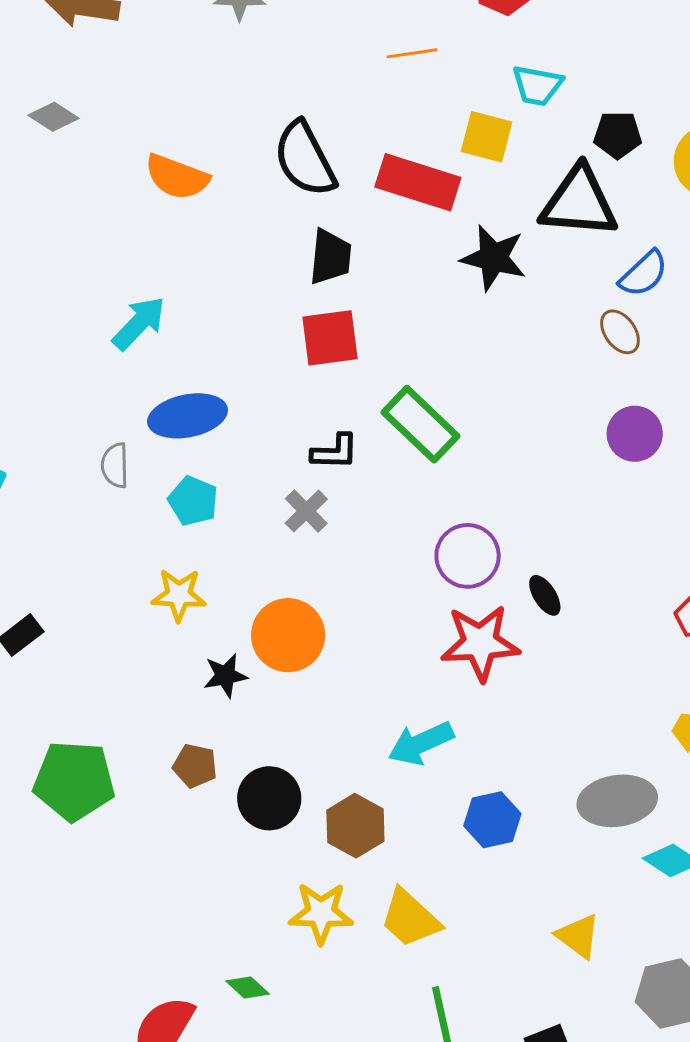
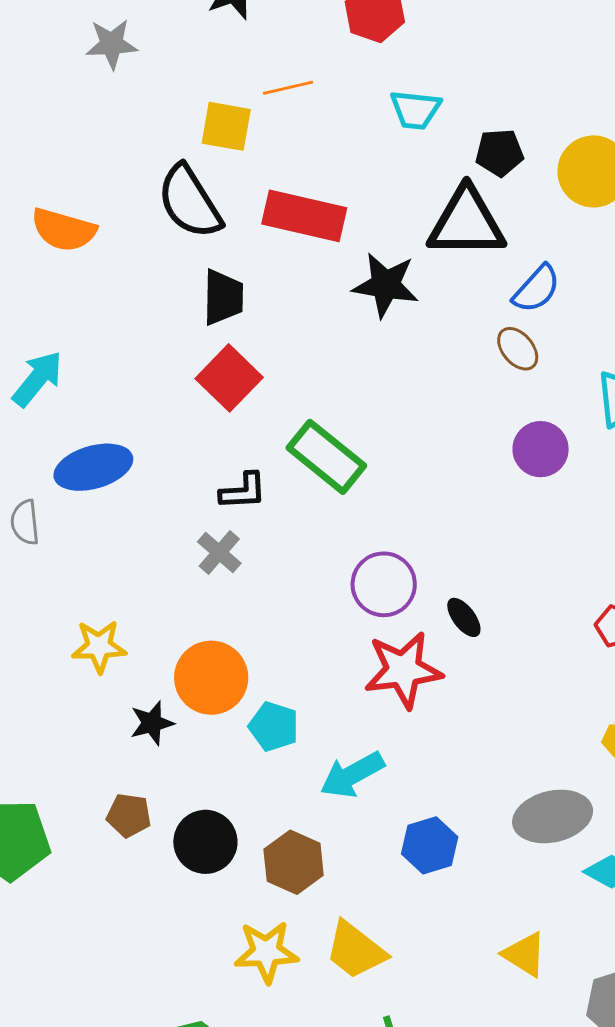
yellow square: (487, 137) -> (226, 126), moved
red square: (330, 338) -> (229, 378), turned -34
cyan pentagon: (193, 501) -> (274, 726), moved

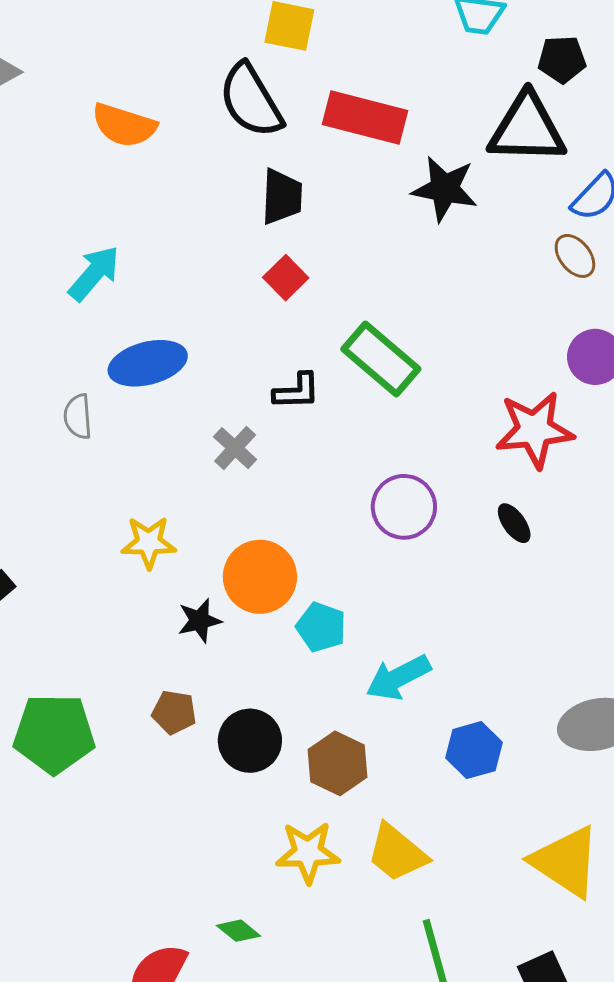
red square: (229, 378) -> (286, 278), size x0.7
gray cross: (219, 553) -> (235, 448), moved
purple circle: (384, 584) -> (404, 507), moved
red star: (403, 670) -> (534, 430), moved
yellow triangle: (524, 954) -> (566, 862), size x1.6

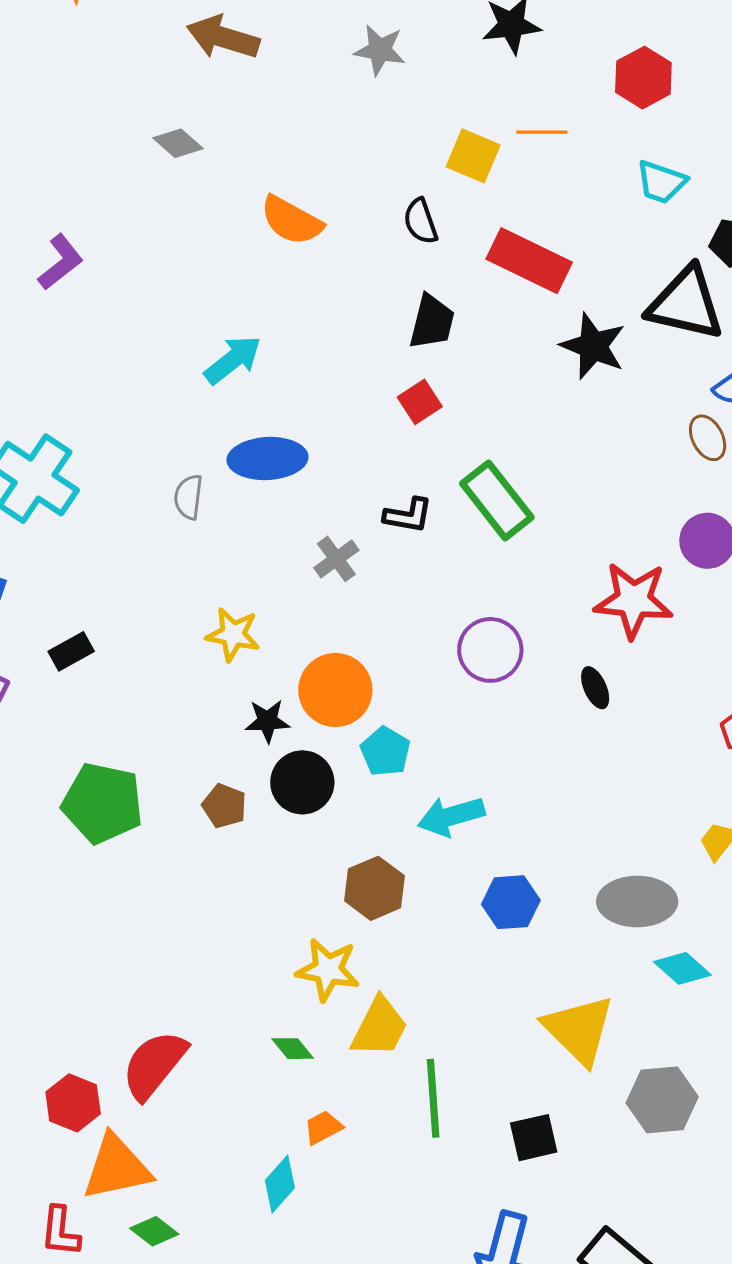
black semicircle: (251, 100) -> (421, 221), size x0.6
black circle: (250, 741) -> (302, 782), moved
yellow trapezoid: (397, 853) -> (379, 1027), moved, turned -114
green diamond: (239, 931) -> (293, 1049), moved

